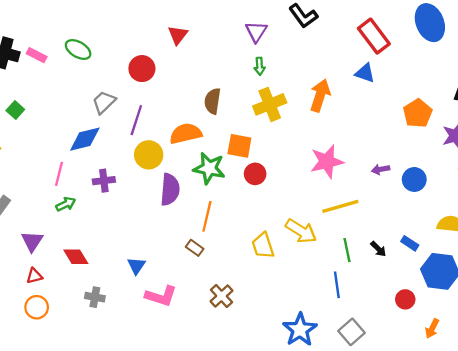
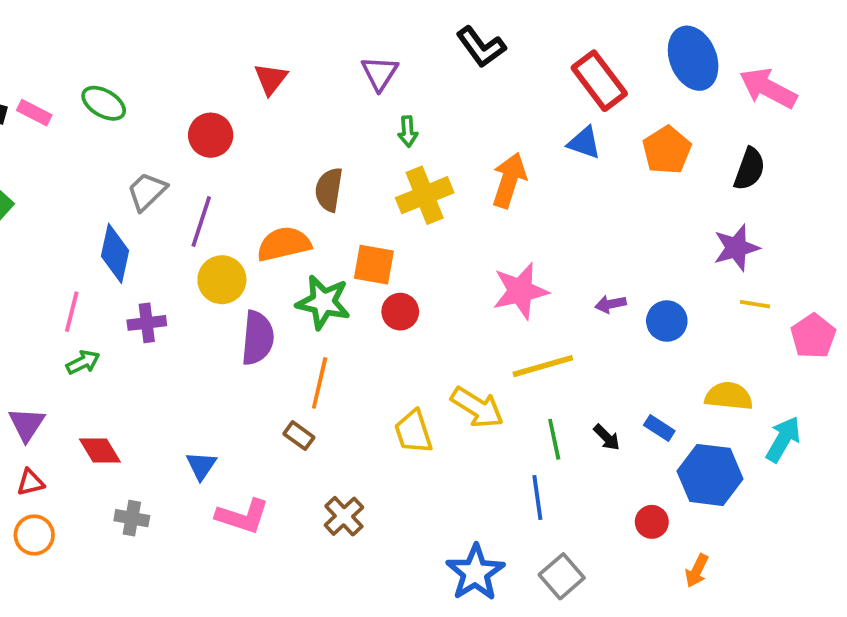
purple triangle: (256, 32) -> (380, 73), moved
orange pentagon: (418, 113) -> (667, 150), moved
blue diamond: (85, 139) -> (115, 253), turned -64

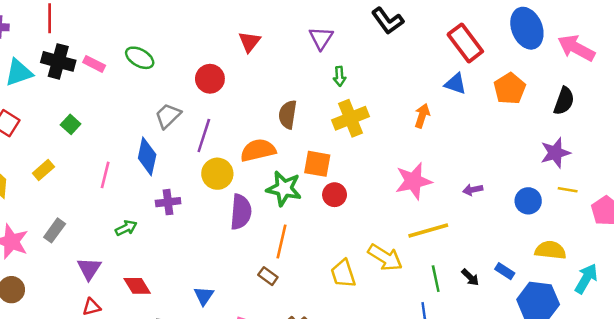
orange arrow: (509, 180) -> (422, 116), moved, size x0.7
pink line: (72, 312) -> (105, 175), moved
blue circle: (667, 321) -> (528, 201), moved

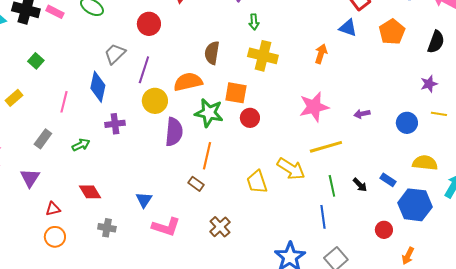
yellow cross: (351, 118) -> (263, 56), turned 36
purple star: (555, 153) -> (429, 84), size x0.7
gray rectangle: (55, 230) -> (43, 139), moved
purple triangle: (89, 269) -> (30, 178), moved

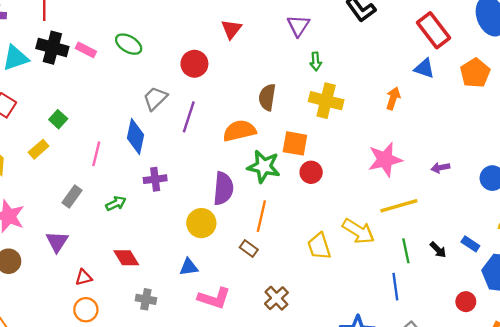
green square: (36, 61) -> (58, 119), moved
yellow circle: (155, 101) -> (201, 223), moved
blue triangle: (144, 200) -> (189, 267), turned 48

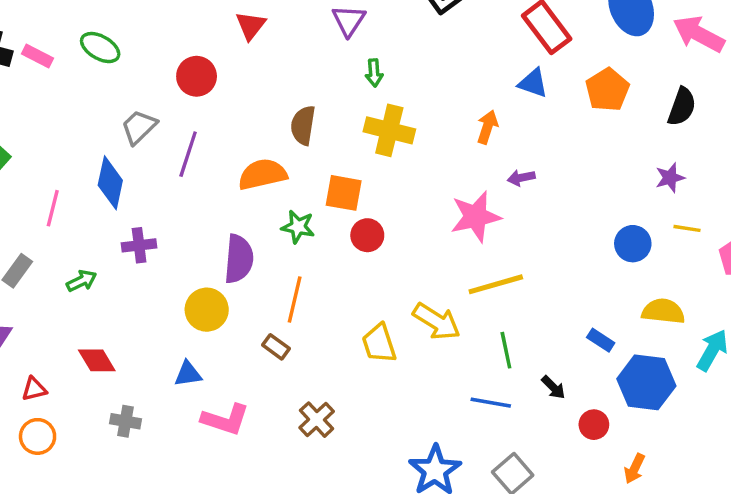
green star: (264, 167) -> (298, 227), size x0.7
purple arrow: (440, 168) -> (521, 178), moved
black arrow: (438, 250) -> (553, 387), moved
blue line: (395, 287) -> (491, 403), turned -72

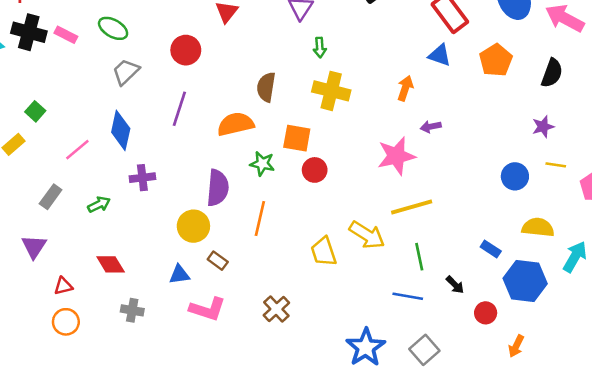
gray trapezoid: (139, 127) -> (126, 72), moved
pink line: (53, 208) -> (77, 150), turned 36
brown rectangle: (276, 347) -> (218, 261), moved

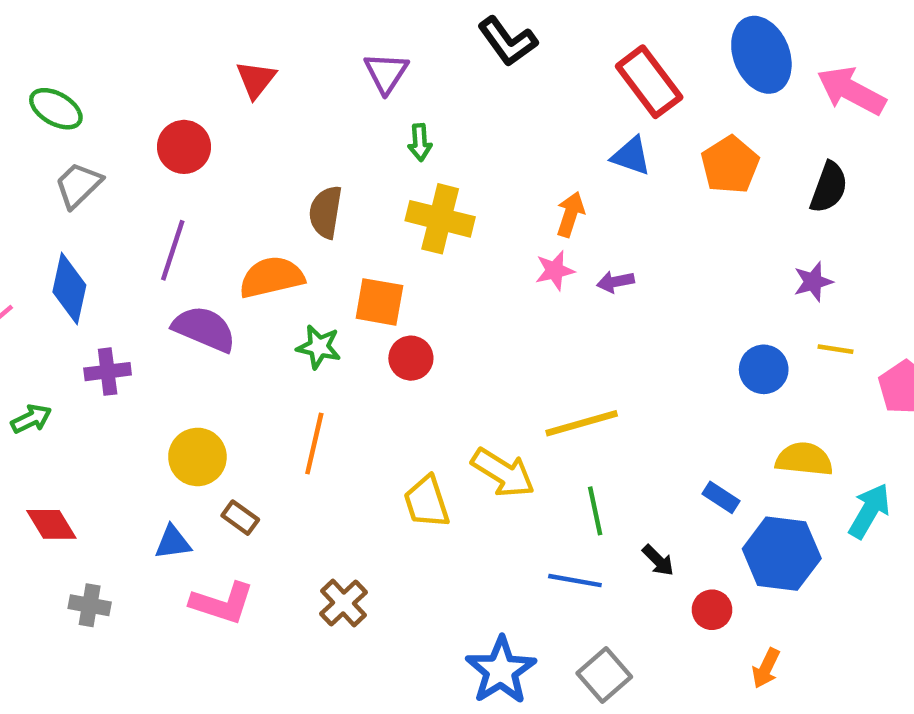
pink star: (396, 156) -> (555, 270), moved, size x0.6
purple semicircle: (218, 188) -> (204, 329), moved, turned -72

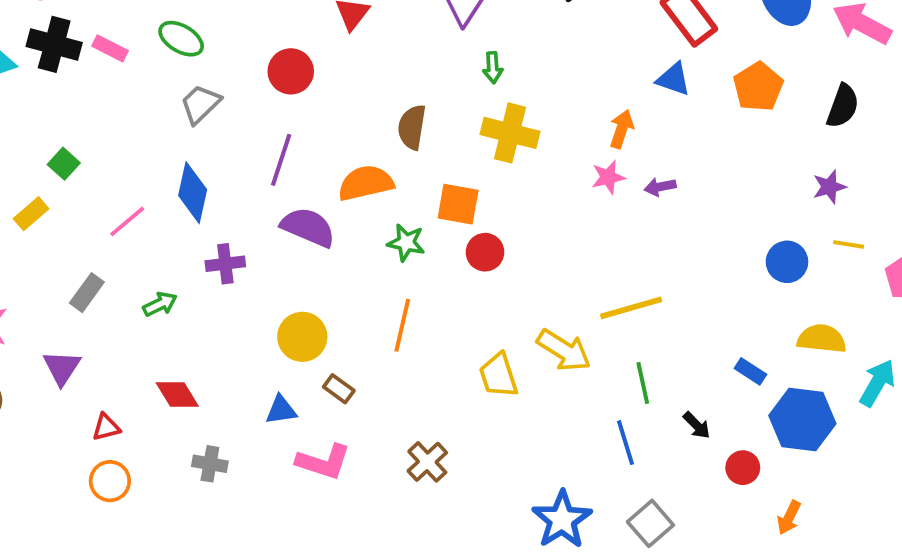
blue line: (575, 581) -> (625, 443), turned 63

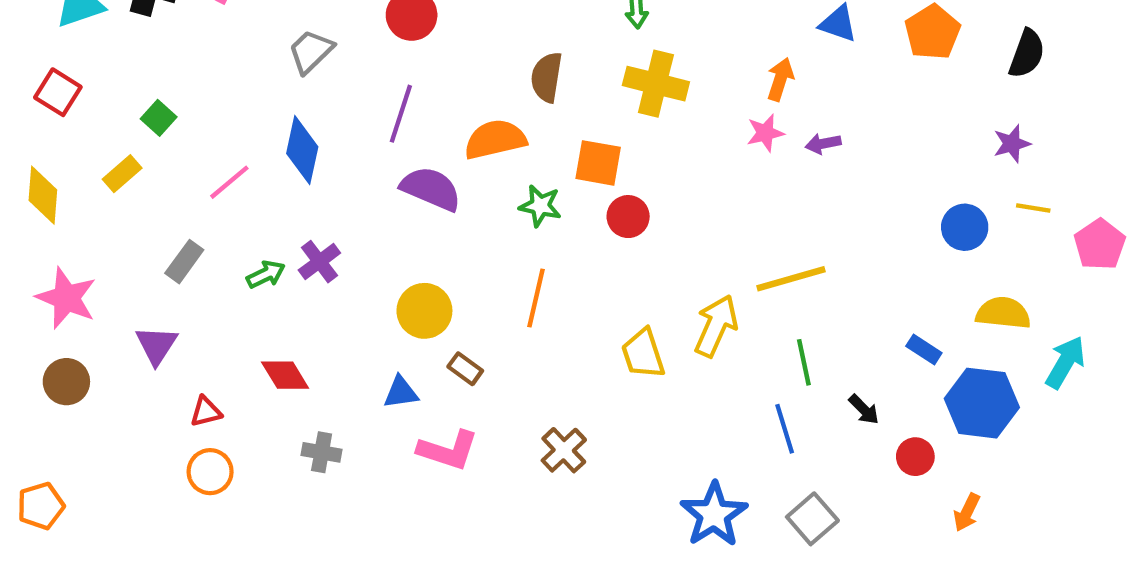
purple cross: (225, 264) -> (319, 262), moved, turned -30
yellow arrow: (564, 350) -> (716, 326), turned -98

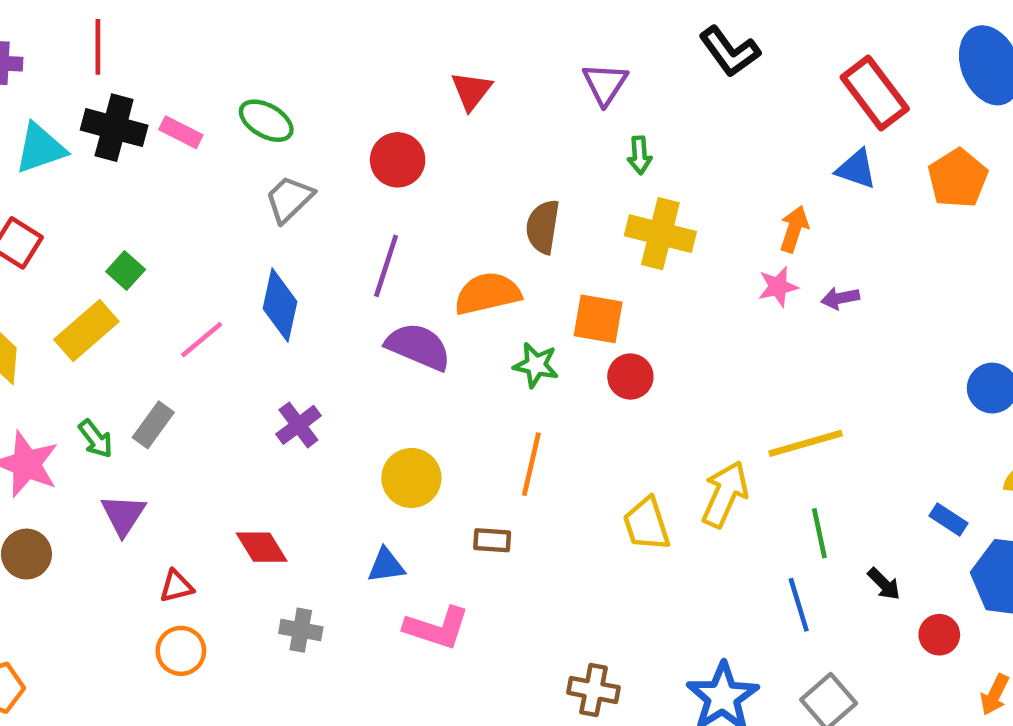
yellow rectangle: (122, 174) -> (86, 330), size x1.5
green arrow: (266, 274) -> (96, 439), moved, turned 78
brown rectangle: (465, 369) -> (492, 540), moved, turned -32
brown cross: (564, 450) -> (594, 690), moved, turned -36

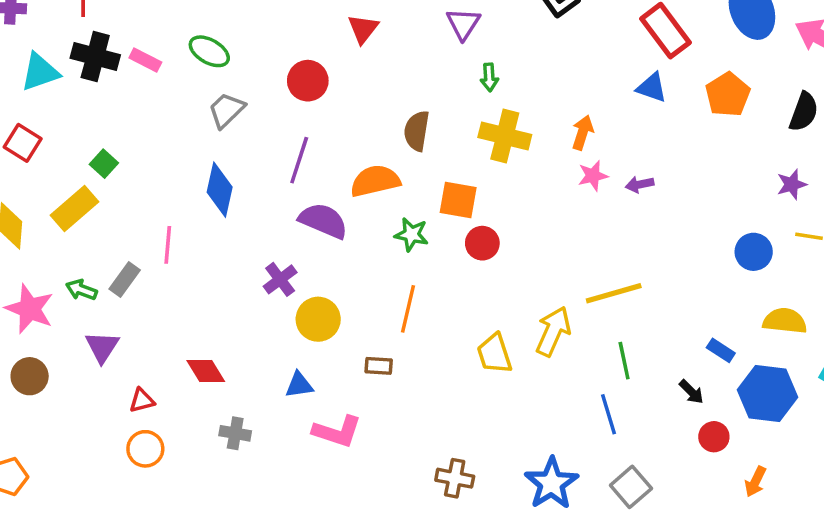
orange arrow: (794, 229) -> (583, 133), moved
pink line: (202, 340) -> (168, 245), moved, turned -45
purple cross: (298, 425) -> (280, 279), moved
green arrow: (96, 439) -> (81, 290), turned 148
black arrow: (884, 584) -> (691, 392), moved

